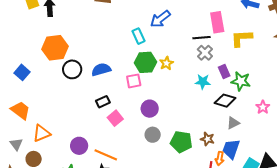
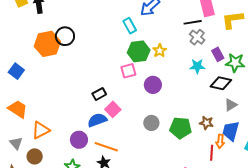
black circle: (72, 69) -> (65, 36), moved
blue semicircle: (101, 70) -> (97, 120), moved
purple circle: (150, 109) -> (153, 85), moved

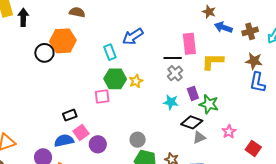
orange hexagon: (47, 44) -> (63, 41), moved
purple circle: (153, 85) -> (98, 144), moved
gray triangle: (231, 105) -> (199, 137), moved
gray circle: (151, 123) -> (138, 140), moved

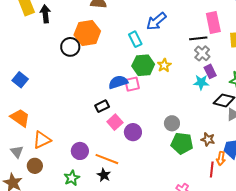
purple rectangle: (193, 93) -> (210, 71), moved
blue semicircle: (64, 141) -> (118, 82), moved

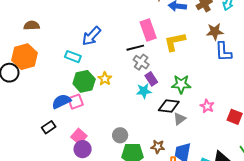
cyan rectangle: (135, 39) -> (73, 57), turned -35
pink square: (115, 122) -> (79, 136), moved

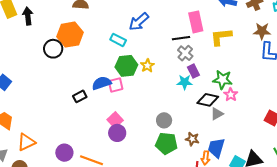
pink star: (207, 106) -> (231, 95), moved
black rectangle: (49, 127) -> (80, 96), moved
gray circle: (120, 135) -> (164, 120), moved

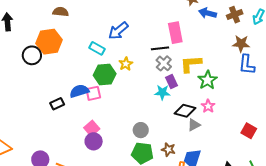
yellow L-shape: (221, 37) -> (191, 64), moved
yellow star: (147, 66) -> (126, 64), moved
green star: (223, 80) -> (208, 80), moved, turned 30

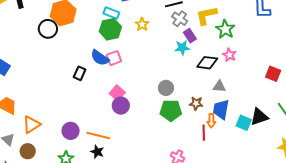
green hexagon: (105, 74) -> (110, 29), moved
blue semicircle: (79, 91) -> (100, 58), turned -120
black rectangle: (57, 104) -> (80, 73), turned -32
gray triangle: (194, 125) -> (219, 86), moved, turned 40

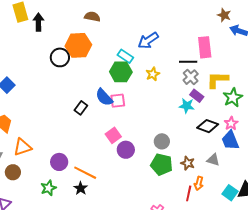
purple rectangle: (190, 36) -> (197, 96), turned -32
gray triangle: (219, 86) -> (213, 160), moved
purple circle: (121, 106) -> (126, 150), moved
blue trapezoid: (221, 109) -> (230, 140), moved, turned -45

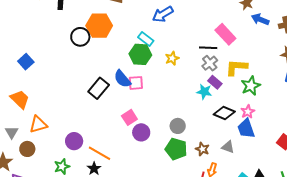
blue arrow: (148, 40) -> (163, 14), moved
pink rectangle: (205, 47) -> (225, 34), turned -40
black rectangle: (81, 108) -> (99, 88), size x1.5

